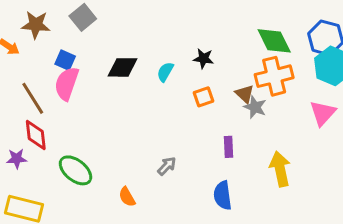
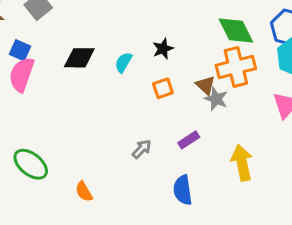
black star: (204, 59) -> (163, 49), turned -30
purple rectangle: (229, 147) -> (189, 140), turned 60
gray arrow: (167, 166) -> (142, 149), moved

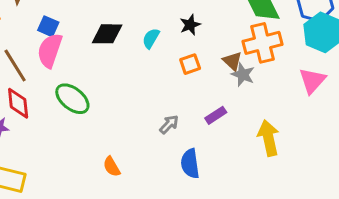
green ellipse: (31, 164) -> (72, 99), moved
blue semicircle: (183, 190) -> (190, 164), moved

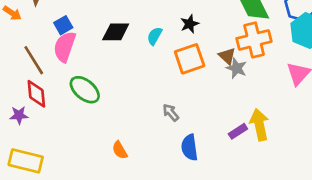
blue square: (48, 26) -> (63, 25), turned 36
orange square: (190, 64) -> (190, 59), size x1.6
purple rectangle: (216, 115) -> (238, 131), moved
gray arrow: (169, 124) -> (171, 113), turned -84

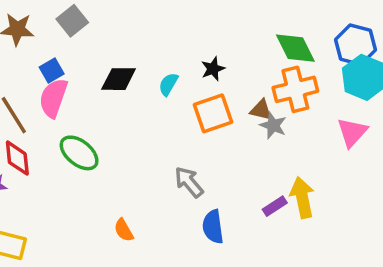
brown triangle: (227, 56) -> (261, 110), turned -30
gray arrow: (171, 113) -> (189, 182), size x1.4

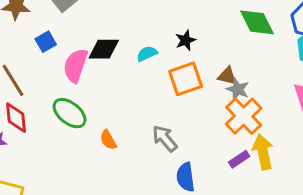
cyan semicircle: (168, 84) -> (147, 54), turned 36
orange cross: (295, 89) -> (244, 116), moved, turned -30
pink semicircle: (53, 98) -> (75, 66), moved
orange semicircle: (124, 230) -> (108, 140), moved

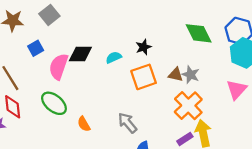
gray star: (238, 89) -> (191, 75), moved

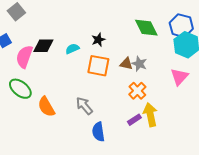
orange square: (144, 77) -> (98, 66), turned 30
orange cross: (188, 106) -> (137, 91), size x0.7
orange semicircle: (84, 124) -> (46, 107), size x1.5

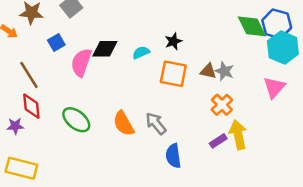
green diamond: (146, 28) -> (252, 26), moved
green ellipse: (20, 89) -> (76, 120), moved
orange semicircle: (46, 107) -> (124, 123), moved

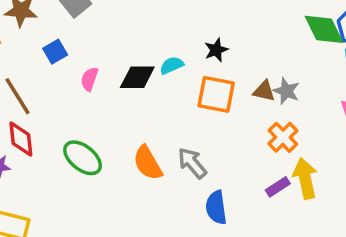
black diamond: (105, 49) -> (137, 77), moved
pink semicircle: (81, 62) -> (89, 79), size x0.6

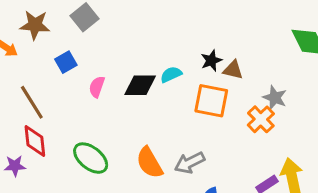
brown triangle: (264, 91) -> (233, 70), moved
orange cross: (283, 137) -> (261, 119), moved
gray arrow: (192, 163) -> (190, 163), turned -76

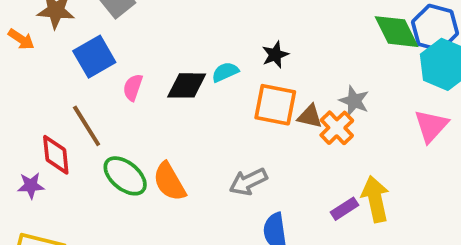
blue square: (66, 62) -> (94, 57), size x1.5
brown triangle: (233, 70) -> (310, 116), moved
brown line: (32, 102) -> (87, 126), moved
orange semicircle: (149, 163) -> (169, 182), moved

